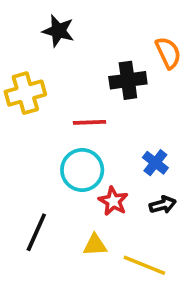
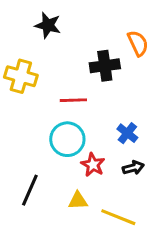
yellow cross: (25, 93) -> (21, 76), turned 32

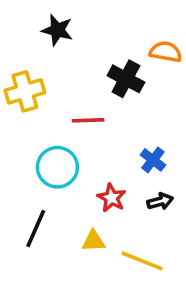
orange semicircle: (138, 43) -> (166, 52), turned -55
black cross: (105, 66) -> (126, 79), turned 36
yellow cross: (21, 76) -> (25, 91), turned -32
cyan circle: (67, 139) -> (57, 167), moved

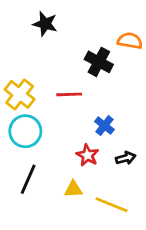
yellow cross: (25, 91) -> (20, 94), moved, turned -36
blue cross: (153, 160) -> (104, 126), moved
cyan circle: (57, 167) -> (25, 131), moved

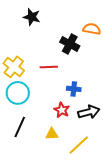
blue cross: (104, 126) -> (74, 89), turned -32
black arrow: (126, 158) -> (89, 112), size x1.5
yellow line: (112, 205) -> (79, 145), turned -65

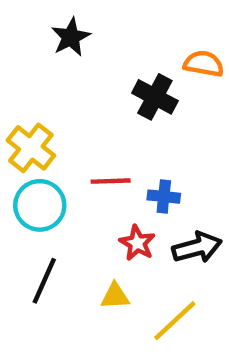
black star: (32, 17) -> (71, 37), turned 30
red line: (49, 67) -> (111, 181), moved

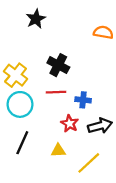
black cross: (155, 97) -> (58, 65), moved

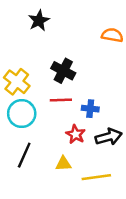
yellow line: (89, 163) -> (96, 177), turned 35

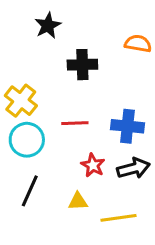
black cross: (63, 71) -> (82, 65), moved, turned -30
blue cross: (90, 109) -> (127, 126), moved, size x1.5

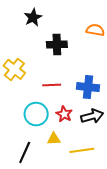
cyan circle: (27, 140) -> (36, 114), moved
black line: (30, 191) -> (25, 152), moved

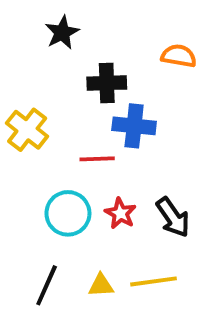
blue cross: (88, 87) -> (134, 126), moved
black arrow: (92, 116) -> (173, 217), turned 70
yellow triangle: (54, 139) -> (101, 285), moved

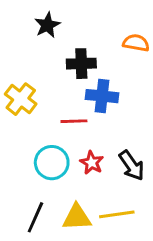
yellow triangle: (101, 285) -> (77, 217), size x1.5

